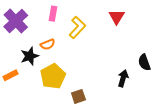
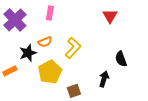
yellow L-shape: (77, 27) -> (73, 48), moved
black semicircle: (144, 62) -> (121, 59), moved
black arrow: (123, 78) -> (104, 79), moved

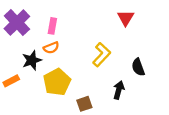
pink rectangle: (50, 13) -> (52, 26), moved
yellow L-shape: (73, 48) -> (102, 55), moved

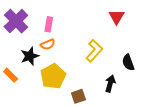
orange rectangle: (11, 81) -> (11, 75), turned 72

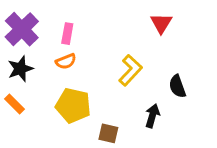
black star: (30, 56) -> (20, 69), moved
yellow pentagon: (53, 76) -> (73, 105), turned -30
brown square: (78, 96) -> (108, 133), turned 32

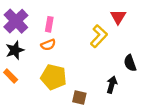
yellow L-shape: (130, 70) -> (99, 36), moved

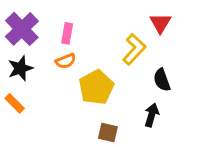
black semicircle: (130, 63) -> (162, 80), moved
yellow pentagon: (54, 77) -> (96, 87), moved, turned 30

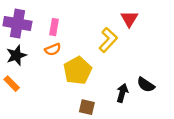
purple cross: (22, 29) -> (17, 24), turned -36
black semicircle: (162, 80) -> (146, 85), moved, turned -36

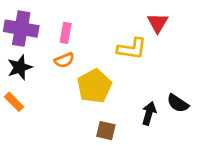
yellow L-shape: (108, 40) -> (132, 49), turned 55

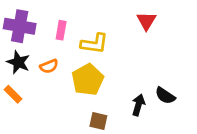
yellow L-shape: (132, 49) -> (94, 44), moved
orange semicircle: (64, 60) -> (49, 66), moved
black star: (20, 67) -> (18, 62), turned -30

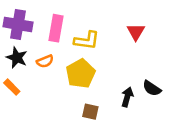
red triangle: (146, 21) -> (136, 32), moved
pink rectangle: (61, 30) -> (56, 28), size x1.5

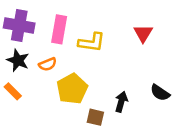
yellow pentagon: (81, 74) -> (72, 89), moved
black arrow: (127, 97) -> (121, 102), moved

